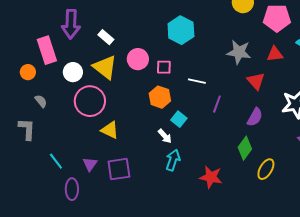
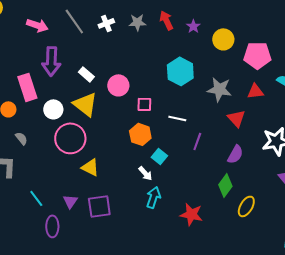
cyan hexagon: (181, 30) -> (180, 71), moved
pink circle: (138, 59) -> (118, 85), moved

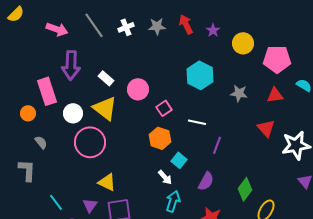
gray star: (219, 89) -> (239, 93), size x0.7
pink square: (144, 104) -> (164, 108), turned -35
red triangle: (236, 118) -> (266, 128), moved
purple semicircle: (235, 154) -> (206, 181), moved
yellow triangle: (90, 167) -> (107, 182), moved

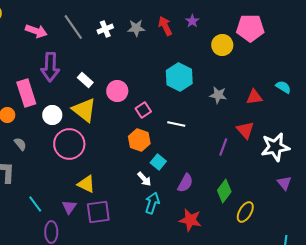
purple star: (213, 30) -> (192, 21), moved
pink pentagon: (277, 59) -> (250, 28), moved
purple line: (217, 145) -> (223, 147), moved

